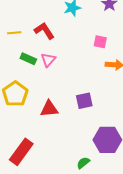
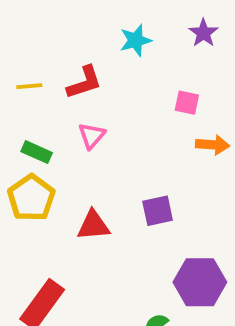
red L-shape: (44, 31) -> (84, 82), turned 105
green rectangle: (28, 59) -> (37, 152), moved

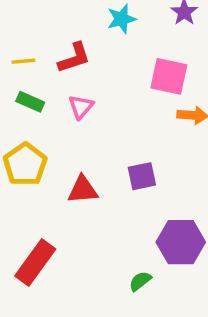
pink square: (187, 103) -> (169, 76), size x1.6
green rectangle: (37, 152) -> (30, 102), moved

